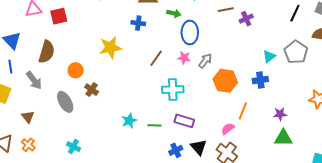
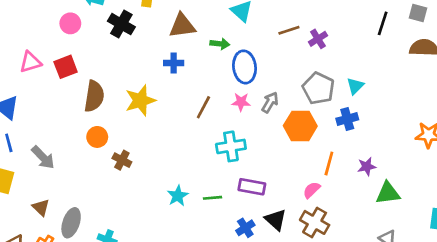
brown semicircle: (47, 52) -> (94, 96), moved
gray pentagon: (296, 52) -> (318, 88), moved
gray ellipse: (65, 102) -> (71, 223), moved, turned 55
purple star: (280, 114) -> (367, 167), moved

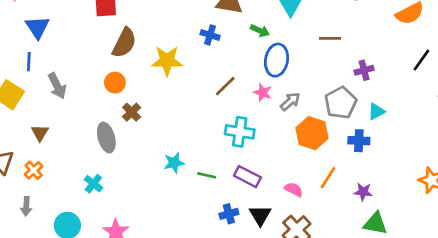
purple cross: (318, 39) -> (364, 70), moved
pink semicircle: (312, 190) -> (294, 190), moved, turned 54
gray ellipse: (71, 223) -> (106, 138), moved, turned -52

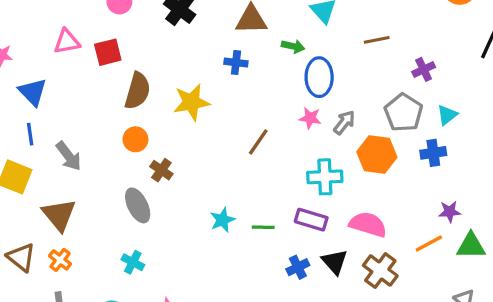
brown line: (225, 86) -> (258, 142), moved
cyan cross: (240, 132) -> (325, 177), moved
brown triangle: (40, 133) -> (59, 215), size x1.6
orange line: (328, 178) -> (429, 244), moved, turned 40
pink semicircle: (294, 190) -> (368, 224), size x1.6

